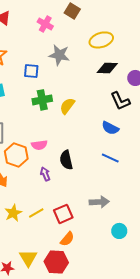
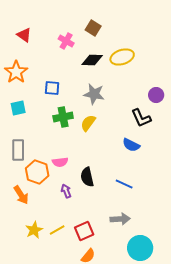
gray star: (59, 55) -> (94, 94), moved
black diamond: (107, 68) -> (92, 60), moved
blue line: (110, 158) -> (124, 184), moved
cyan circle: (119, 231) -> (140, 248), size x1.6

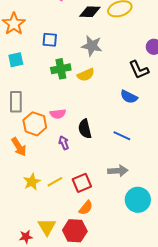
yellow semicircle: (88, 123) -> (86, 75), turned -150

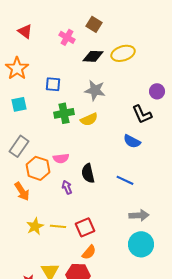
gray rectangle: (16, 102) -> (19, 146), turned 35
gray arrow: (118, 171) -> (139, 215), moved
yellow line: (55, 182) -> (58, 226), turned 35

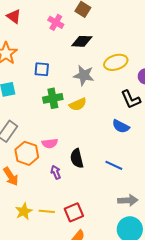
yellow ellipse: (123, 53) -> (116, 62), moved

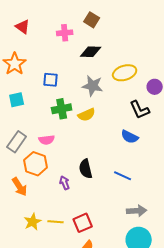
pink cross: (56, 22) -> (65, 33), turned -35
pink semicircle: (50, 143) -> (47, 140), moved

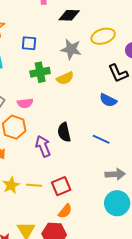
purple arrow: (65, 183) -> (43, 146), size x1.5

